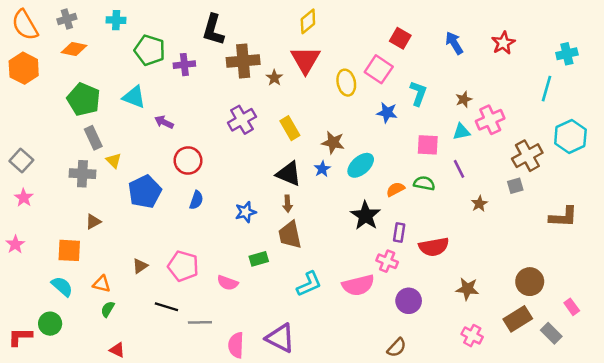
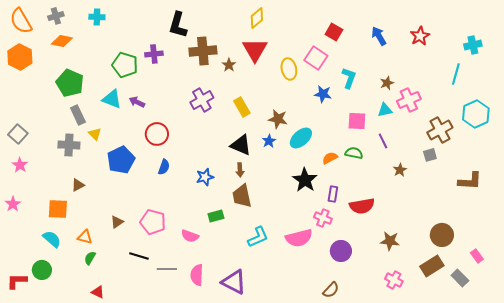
green pentagon: (150, 50) -> (125, 65), moved
cyan triangle: (134, 97) -> (112, 99), moved
pink semicircle: (236, 345) -> (197, 275), moved

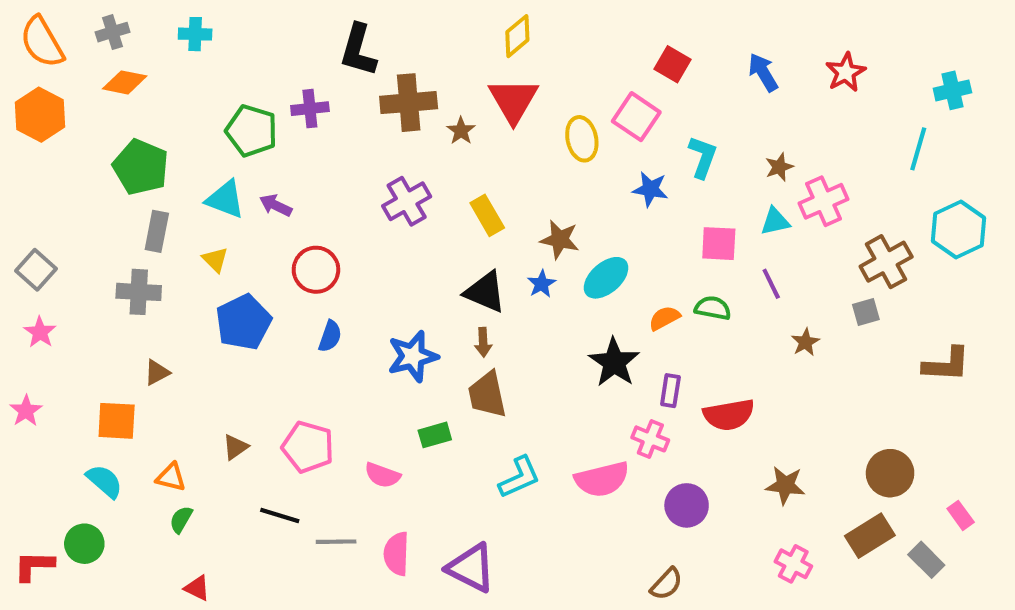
gray rectangle: (78, 115) -> (157, 231), turned 36
yellow triangle: (95, 134) -> (215, 260), moved
blue star: (205, 177) -> (413, 356), size x1.4

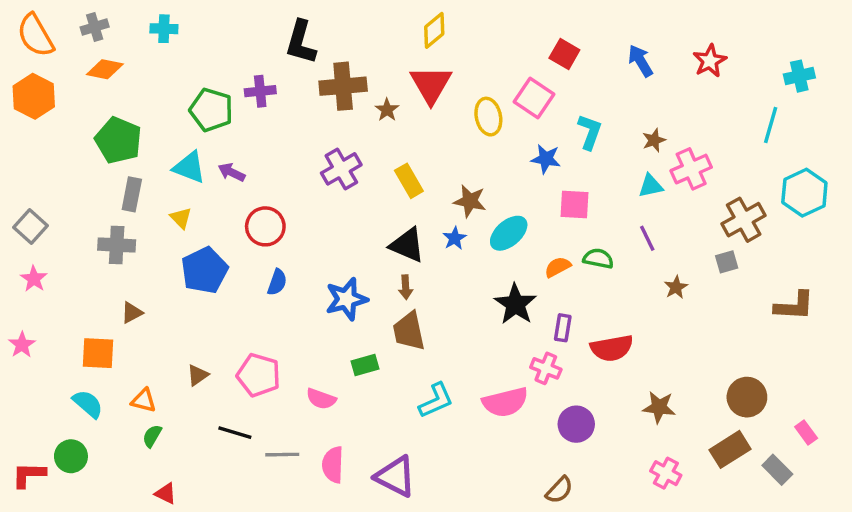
pink square: (719, 244) -> (575, 204), moved

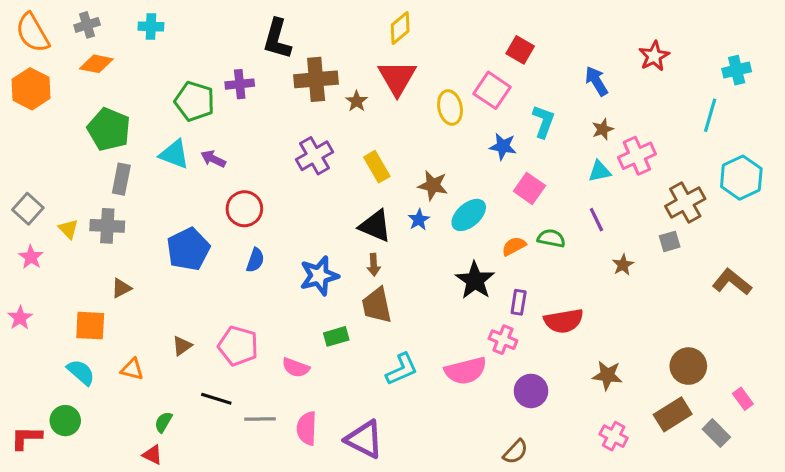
blue arrow: (640, 61) -> (596, 81), moved
pink square: (575, 204) -> (529, 188), turned 32
yellow triangle: (181, 218) -> (68, 229), moved
brown L-shape: (794, 306) -> (732, 282), turned -144
green semicircle: (152, 436) -> (163, 422), moved

